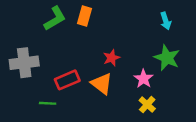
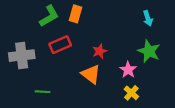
red rectangle: (67, 80) -> (60, 45), moved

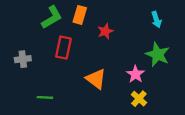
red rectangle: (60, 45) -> (63, 48), turned -55
red star: (100, 51) -> (105, 31), moved
gray cross: (22, 56) -> (23, 59), size x0.6

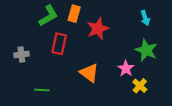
red star: (105, 31) -> (98, 29), size x1.5
yellow cross: (139, 99) -> (140, 86), moved

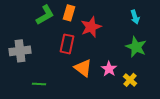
red rectangle: (59, 44) -> (67, 44), moved
gray cross: (21, 55) -> (20, 51), size x1.5
pink star: (126, 69) -> (109, 69), moved

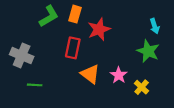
cyan arrow: (135, 17) -> (155, 26), moved
gray cross: (20, 51) -> (22, 56), turned 30
green line: (39, 84) -> (35, 85), moved

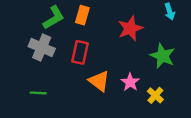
cyan arrow: (155, 26) -> (170, 12), moved
red star: (99, 29) -> (130, 28), moved
gray cross: (22, 56) -> (42, 48), moved

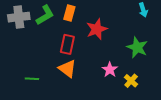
red star: (130, 28) -> (97, 29), moved
gray cross: (42, 48) -> (19, 17), moved, turned -30
orange triangle: (99, 81) -> (67, 69), moved

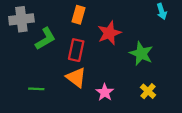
green L-shape: (45, 15) -> (45, 39), moved
green star: (137, 47) -> (141, 54), moved
pink star: (110, 70) -> (105, 92), moved

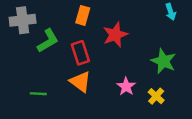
red rectangle: (76, 50) -> (80, 53), turned -30
green star: (141, 54) -> (163, 61), moved
pink star: (105, 92) -> (126, 86), moved

